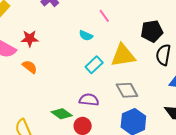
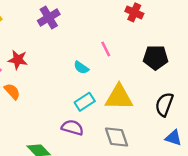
black pentagon: (152, 31) -> (156, 57), moved
purple semicircle: (89, 100) -> (72, 128), moved

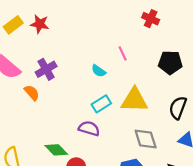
purple cross: (49, 18) -> (46, 69), moved
red star: (18, 60) -> (40, 24), moved
gray diamond: (117, 137) -> (146, 139), moved

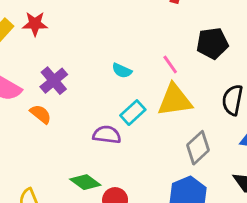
pink line: (123, 53) -> (170, 65), moved
purple semicircle: (89, 128) -> (107, 135), moved
gray diamond: (146, 139) -> (198, 148), turned 75

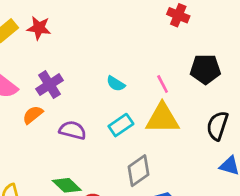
orange semicircle: (41, 114) -> (33, 115), turned -85
purple semicircle: (107, 135) -> (73, 130), moved
gray diamond: (198, 148) -> (139, 171), moved

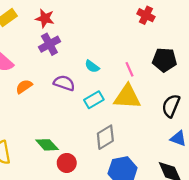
red star: (39, 28) -> (45, 18), moved
purple cross: (50, 85) -> (49, 44), moved
purple semicircle: (73, 130) -> (64, 83), moved

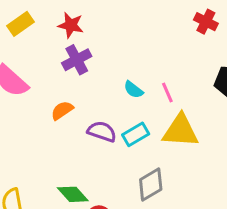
pink line: (129, 69) -> (167, 93), moved
purple semicircle: (64, 83) -> (102, 132), moved
orange semicircle: (24, 86) -> (62, 110), moved

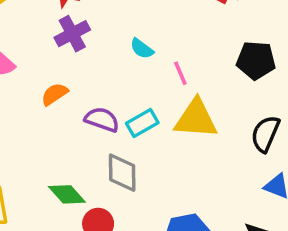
cyan semicircle: (133, 90) -> (142, 49), moved
gray diamond: (151, 185) -> (122, 173), moved, turned -60

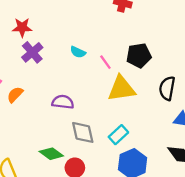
black pentagon: (256, 60) -> (139, 55), moved
orange semicircle: (55, 94) -> (15, 95), moved
cyan rectangle: (142, 123) -> (118, 135), moved

